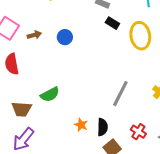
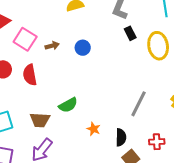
black rectangle: (112, 23) -> (130, 33), turned 32
orange star: (81, 125) -> (94, 129), moved
red cross: (138, 132) -> (157, 142), turned -35

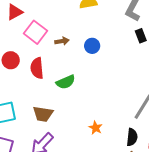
green semicircle: (68, 105) -> (66, 82), moved
black semicircle: (121, 137) -> (132, 137), moved

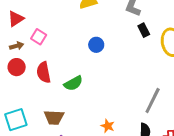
pink square: (36, 32) -> (39, 37), size x0.7
brown arrow: (62, 41) -> (17, 46), moved

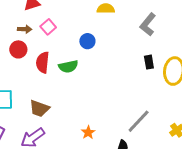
black rectangle: (144, 30) -> (149, 62), moved
blue circle: (96, 45) -> (87, 41), moved
green semicircle: (73, 83) -> (68, 66), moved

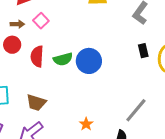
blue circle: (87, 41) -> (89, 61), moved, size x1.6

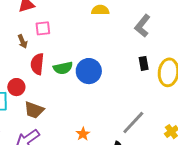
pink square: (41, 21) -> (43, 28), turned 35
brown arrow: (17, 24) -> (23, 41), moved, turned 64
red circle: (12, 45) -> (16, 87), moved

